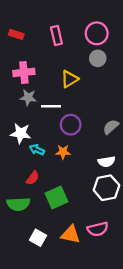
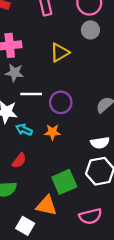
white line: (51, 106) -> (31, 94), moved
green square: (56, 198) -> (64, 182), moved
orange triangle: (71, 234) -> (47, 206), moved

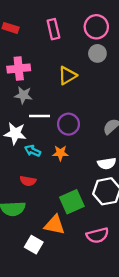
red semicircle: (19, 161) -> (28, 181), turned 63

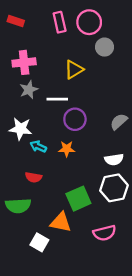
pink circle: (96, 27) -> (89, 22), moved
gray star: (23, 95) -> (29, 90), turned -30
white line: (40, 116) -> (57, 99), moved

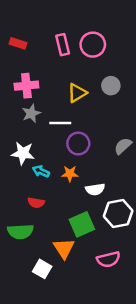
gray circle: (105, 47) -> (111, 86), moved
white semicircle: (114, 160) -> (95, 189), moved
orange triangle: (61, 222) -> (64, 248), turned 45

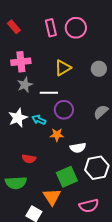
red rectangle: (18, 43) -> (14, 27), turned 32
gray circle: (111, 86) -> (99, 69), moved
white star: (23, 153) -> (18, 118), turned -30
cyan arrow: (41, 171) -> (39, 120), moved

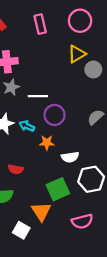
pink circle: (76, 28) -> (80, 21), moved
yellow triangle: (63, 68) -> (77, 54), moved

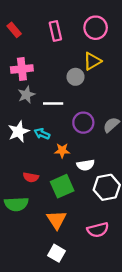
gray circle: (93, 70) -> (76, 77), moved
purple circle: (55, 115) -> (83, 123), moved
green square: (58, 189) -> (62, 186), moved
white square: (21, 230) -> (57, 253), moved

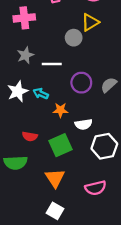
pink cross: (22, 69) -> (24, 18), moved

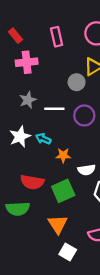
purple circle: (81, 83) -> (84, 115), moved
red semicircle: (30, 136) -> (32, 182), size x1.5
white square: (55, 211) -> (68, 252), moved

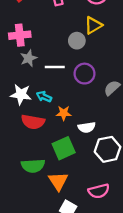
pink cross: (27, 62) -> (20, 35), moved
white star: (20, 137) -> (21, 94), turned 30
red semicircle: (32, 182) -> (33, 122), moved
green semicircle: (18, 209) -> (33, 166), moved

